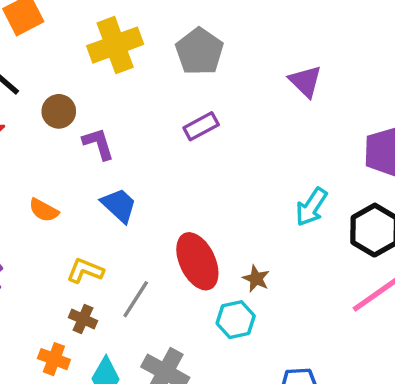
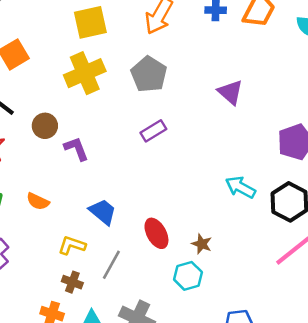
blue trapezoid: (119, 205) -> (103, 212), moved
cyan arrow: (311, 207) -> (240, 187), turned 88
red ellipse: (197, 261) -> (156, 233), size x0.7

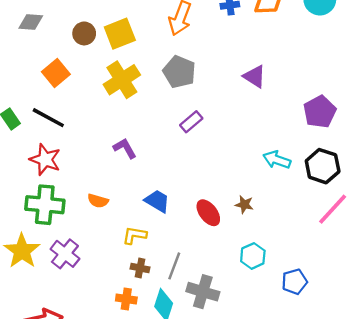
brown circle: (45, 126) -> (84, 33), moved
brown star: (202, 244) -> (244, 205), moved
gray line: (111, 265) -> (174, 266), moved
cyan hexagon: (188, 276) -> (253, 256), moved

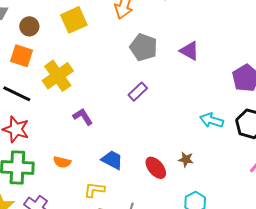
brown circle: (84, 33) -> (29, 26), moved
gray pentagon: (179, 72) -> (143, 47), moved
orange square: (56, 73) -> (21, 56), turned -30
yellow cross: (122, 80) -> (58, 76), moved

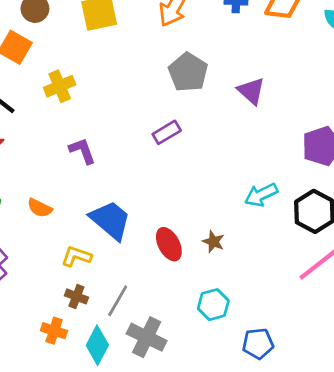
yellow cross: (58, 76) -> (60, 86), size x0.7
cyan arrow: (212, 120) -> (261, 195), turned -55
blue trapezoid: (112, 160) -> (110, 220), size x1.4

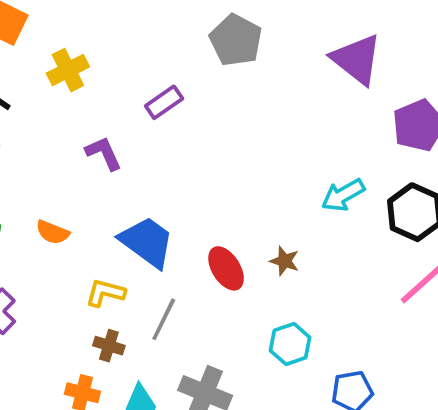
purple triangle: (251, 91) -> (357, 59), moved, size x1.4
purple rectangle: (167, 132) -> (164, 102), moved
gray line: (118, 301) -> (164, 319), moved

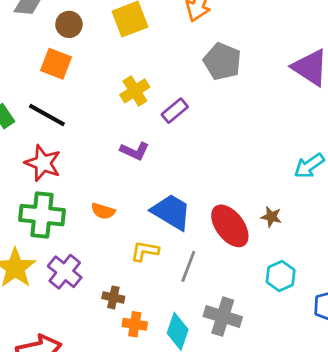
yellow cross: (68, 70) -> (135, 91), moved
purple L-shape: (104, 153) -> (135, 151), turned 144
red ellipse: (226, 268) -> (230, 226), size x1.4
brown cross: (109, 346) -> (113, 297), moved

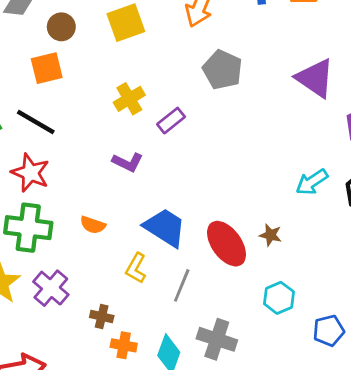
orange square: (56, 64) -> (47, 68), turned -36
yellow L-shape: (145, 251) -> (136, 268), turned -72

